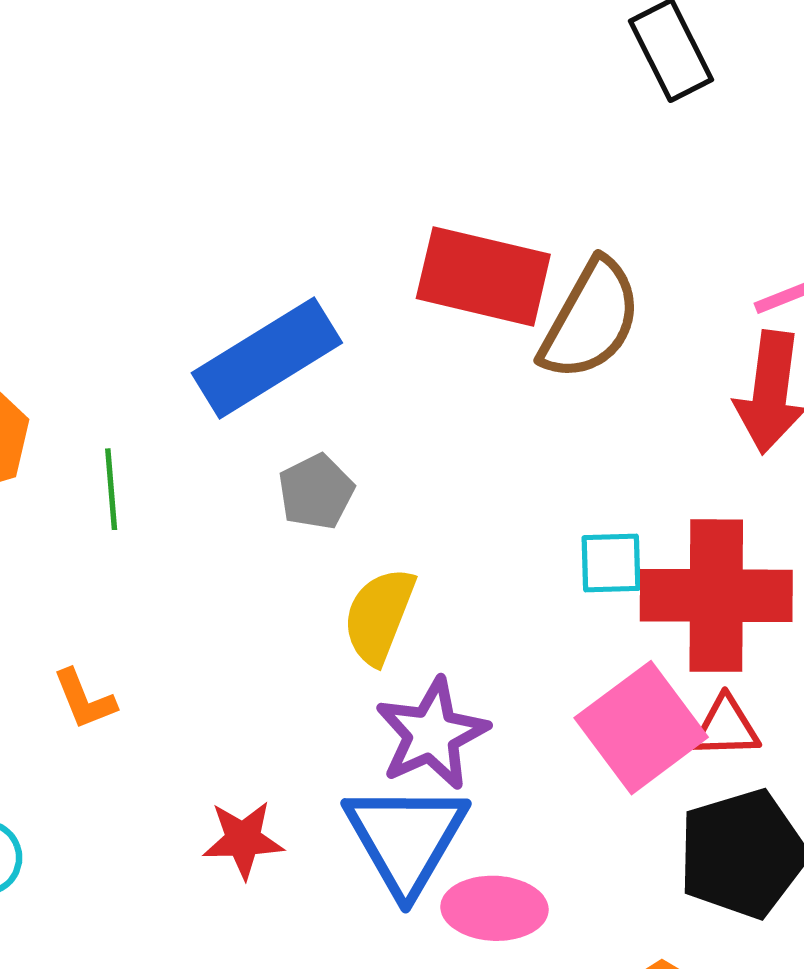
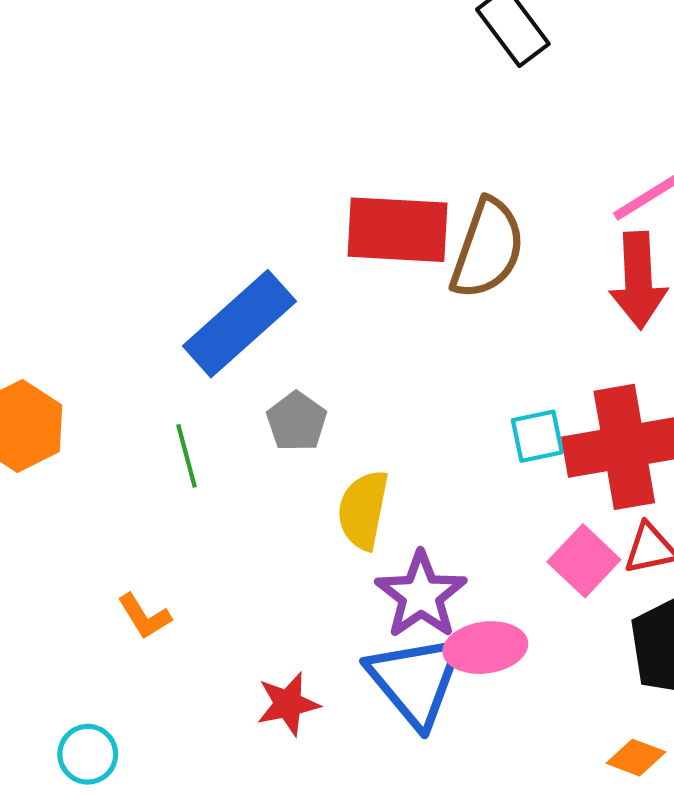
green line: (111, 489) -> (186, 456), moved
pink square: (641, 728) -> (584, 561), size x0.7
pink ellipse: (494, 908) -> (485, 648), moved

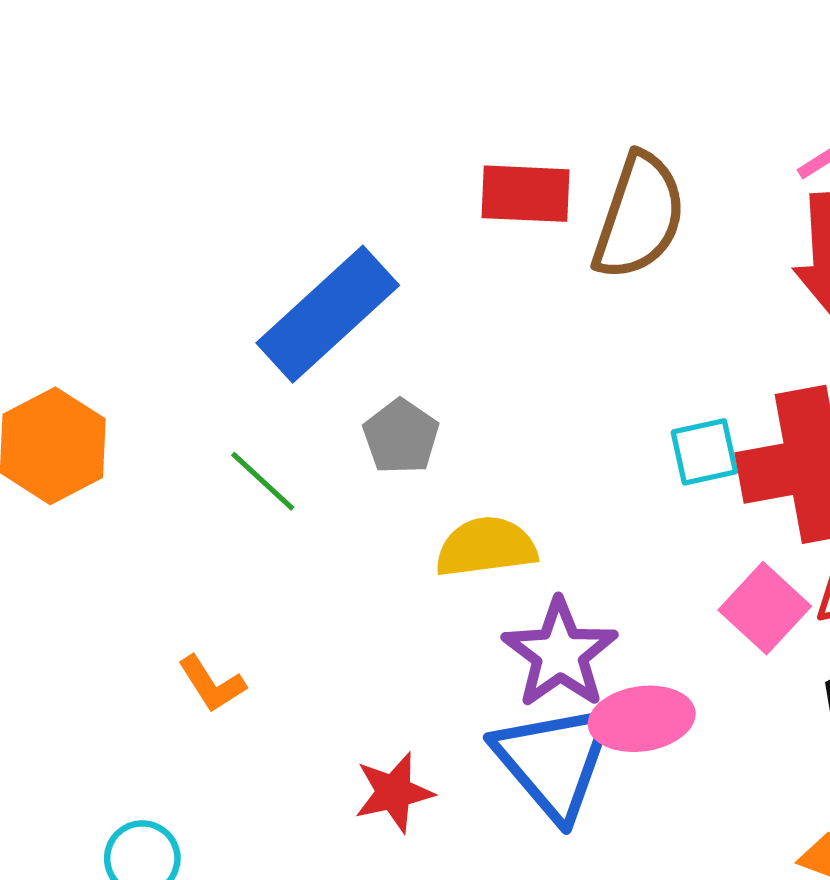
red rectangle: (397, 230) -> (526, 194), size x0.7
green line: (186, 456) -> (263, 481), turned -32
yellow semicircle: (363, 510) -> (486, 547), turned 72

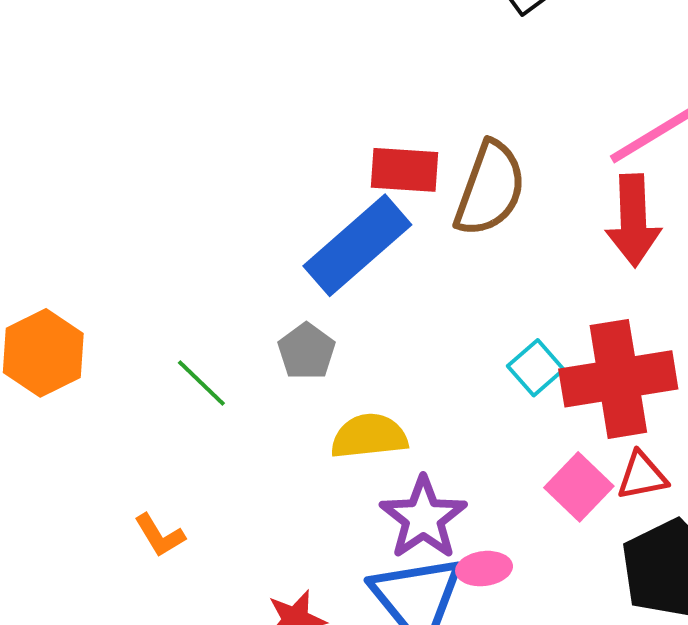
blue rectangle: (328, 314) -> (357, 245), moved
cyan square: (704, 452) -> (536, 368), turned -30
pink ellipse: (642, 719) -> (484, 569), size x0.7

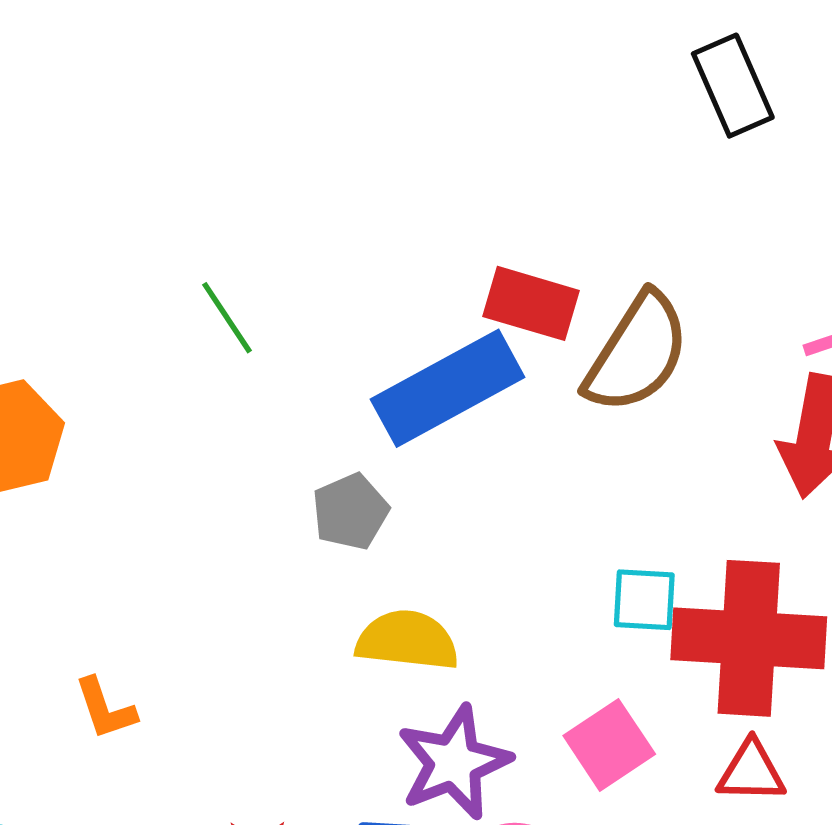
cyan square: (536, 368) -> (644, 600), turned 32
green line: (201, 383) -> (227, 318), moved
pink square: (579, 487) -> (609, 745), moved

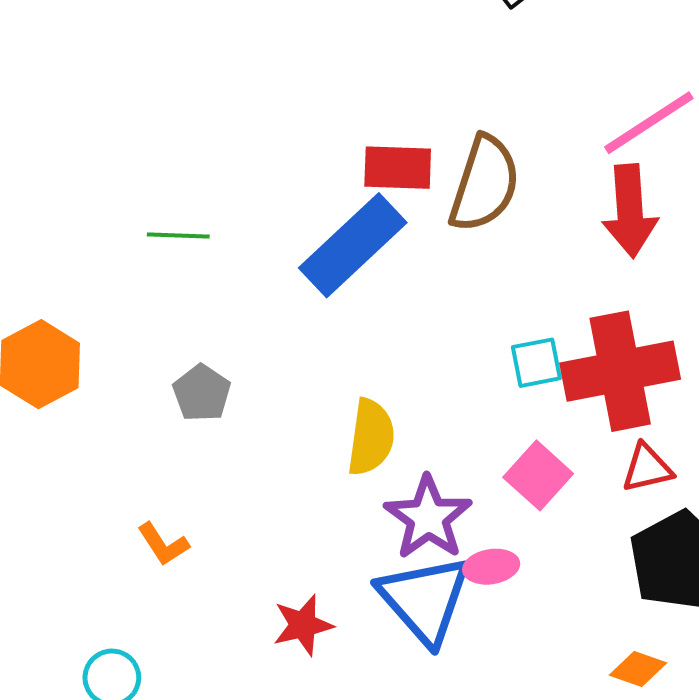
green line: (227, 318) -> (178, 236), turned -40
gray pentagon: (350, 512) -> (202, 393), moved
yellow semicircle: (407, 640) -> (371, 437), turned 106

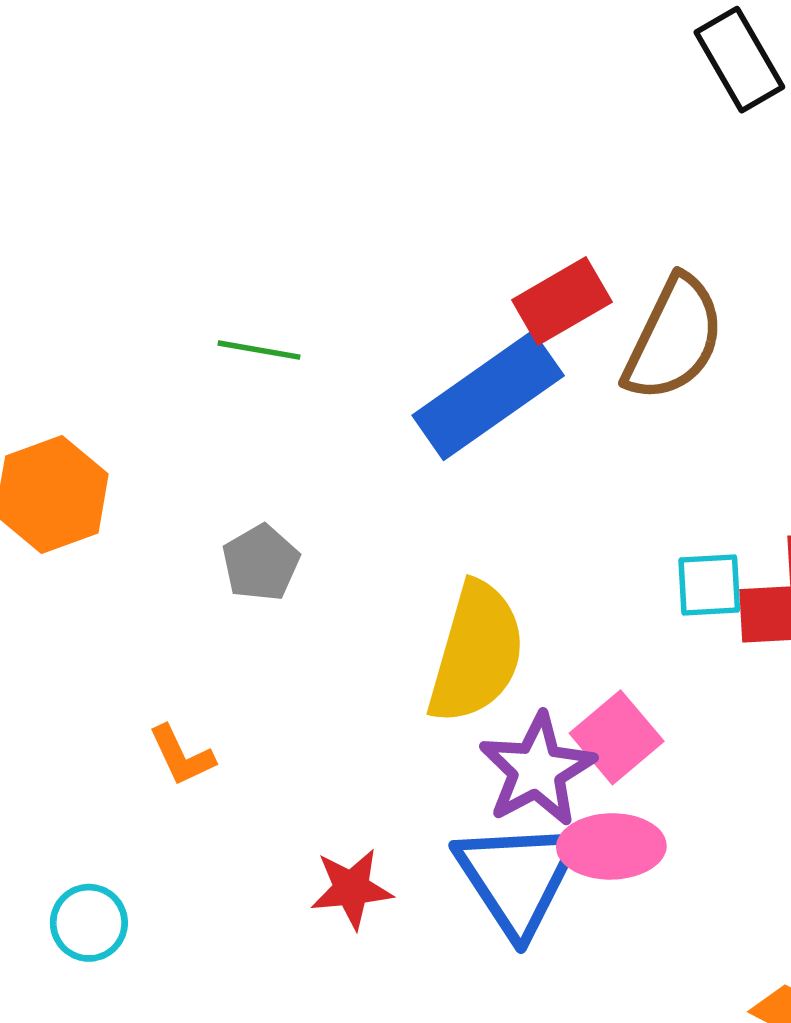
red rectangle: (398, 168) -> (562, 301), turned -40
yellow semicircle: (371, 437) -> (476, 653), size x1.4
pink square: (538, 475) -> (617, 737), moved
pink ellipse: (491, 567) -> (611, 846), size x1.4

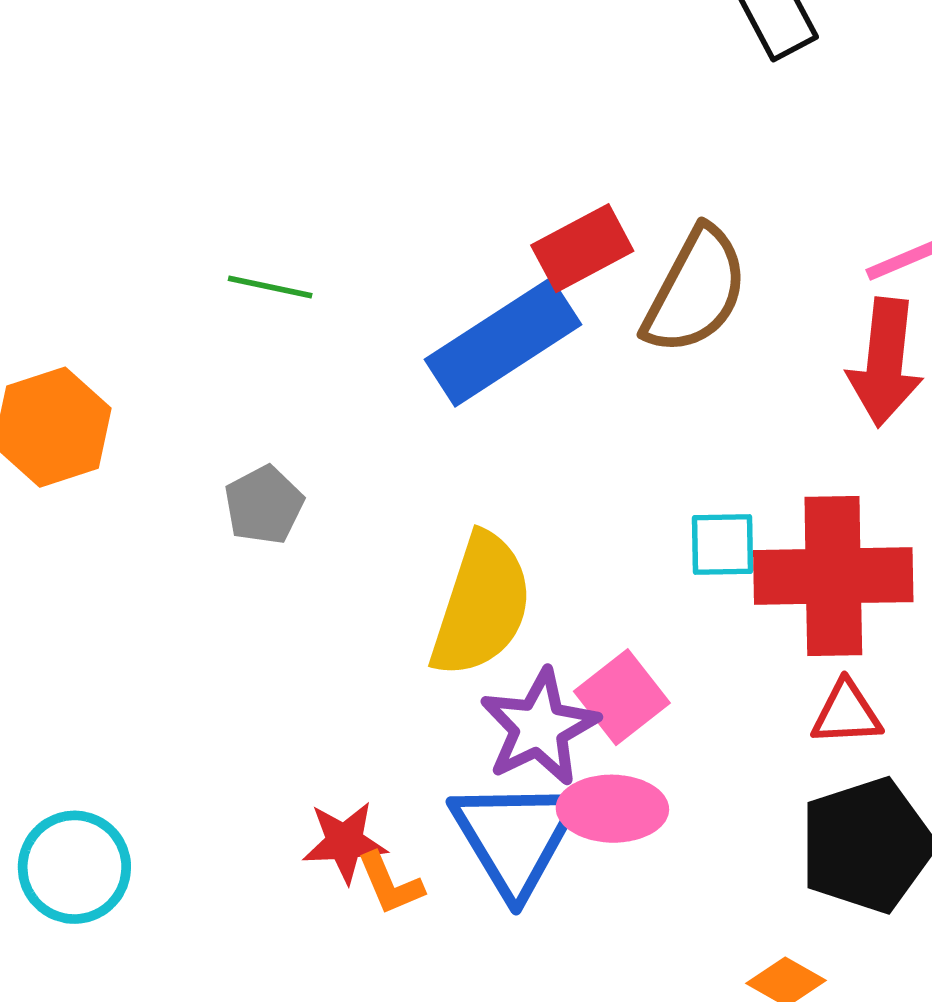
orange L-shape: (182, 756) -> (390, 884), moved
cyan circle: (89, 923) -> (74, 867), size x1.4

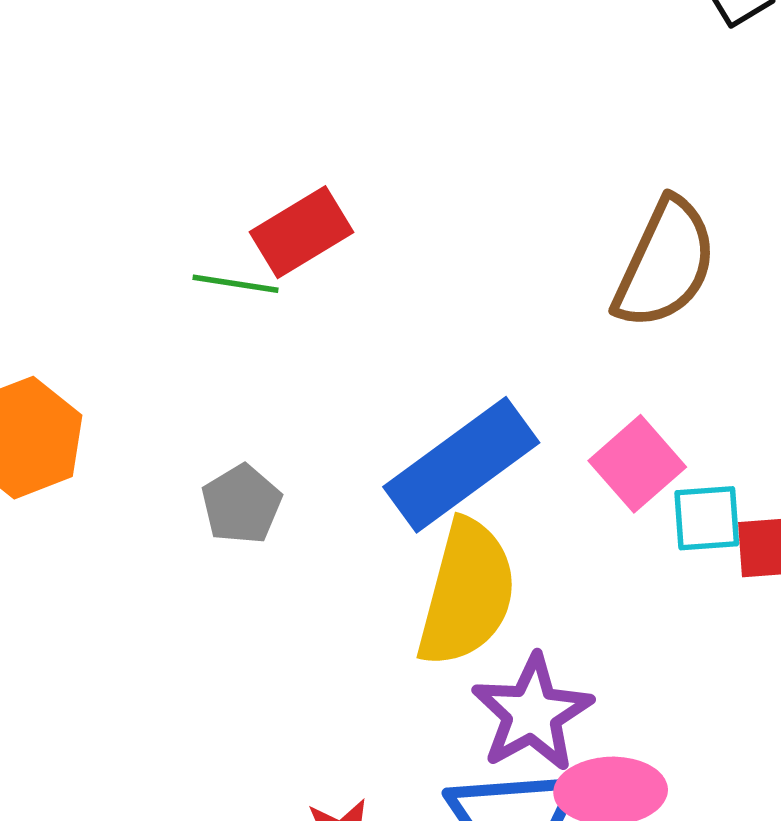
red rectangle: (582, 248) -> (301, 232), moved
blue rectangle: (503, 342) -> (461, 465), moved
pink square: (622, 697) -> (637, 464), moved

